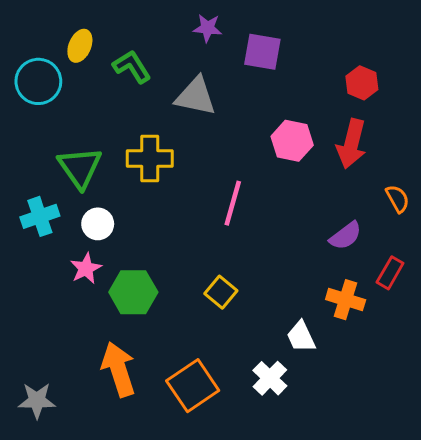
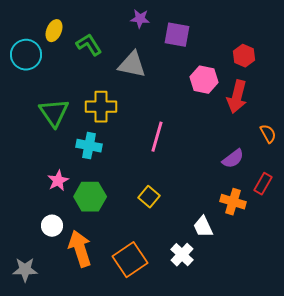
pink hexagon: (292, 141) -> (204, 80), moved
cyan cross: (40, 216) -> (89, 146), moved, turned 30
white circle: (98, 224) -> (52, 226), moved

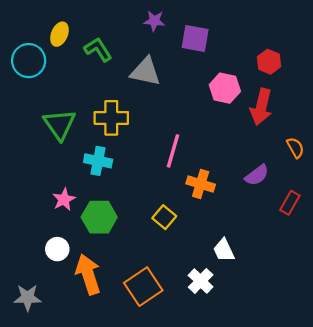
orange cross: (233, 202) -> (201, 184), moved

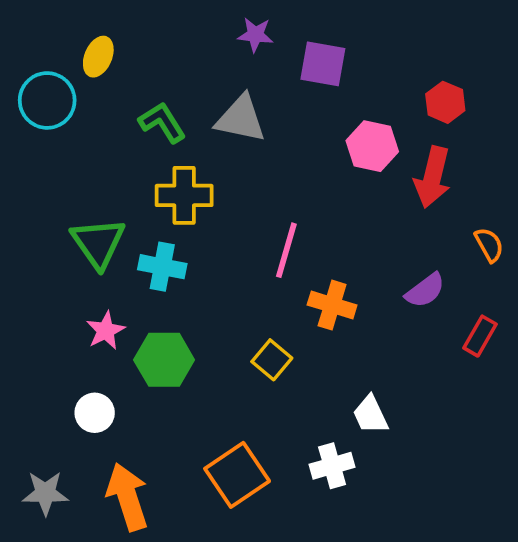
green L-shape: (98, 50) -> (162, 122), moved
green triangle: (59, 124) -> (98, 243), moved
orange arrow: (88, 274) -> (127, 497), moved
white cross: (201, 281) -> (332, 466), turned 30

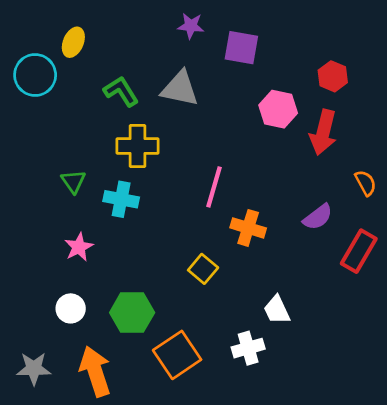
green triangle: (98, 243) -> (73, 181), size x0.6
red rectangle: (480, 336) -> (359, 251), size x1.4
green hexagon: (164, 360) -> (132, 313), moved

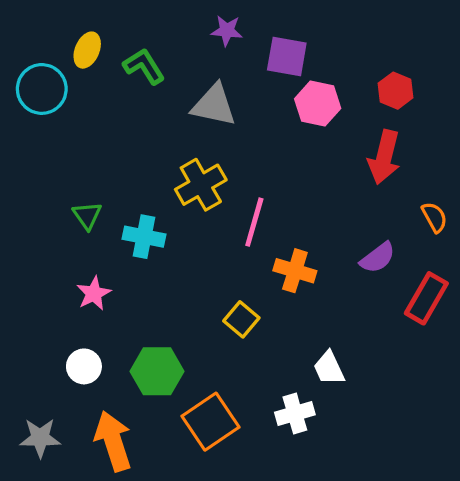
green L-shape: (121, 91) -> (144, 66), moved
pink hexagon: (278, 109) -> (318, 104), moved
yellow cross: (138, 146) -> (201, 185), moved, turned -30

